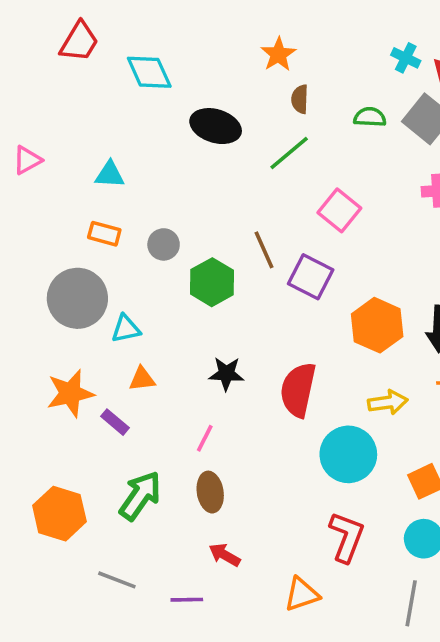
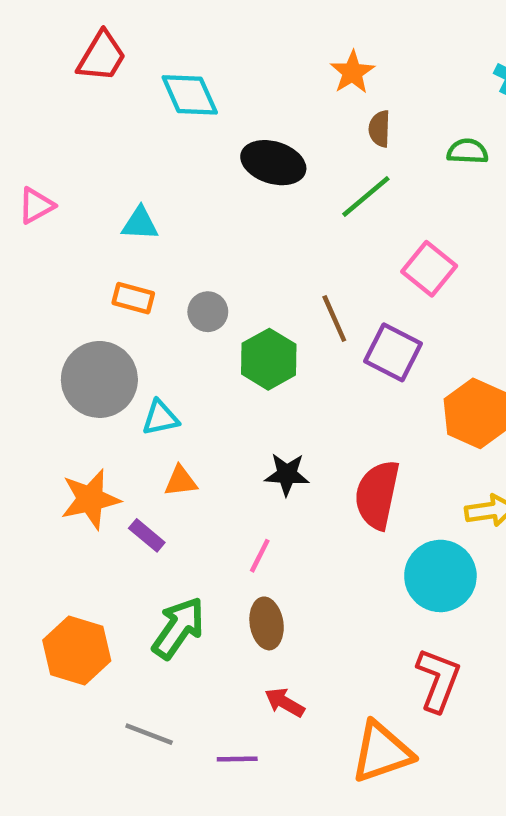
orange triangle: (302, 594) -> (382, 752), size x1.4

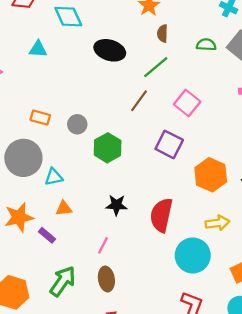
cyan triangle: (140, 224) -> (38, 49), moved
brown line: (334, 318) -> (139, 101), moved, turned 60

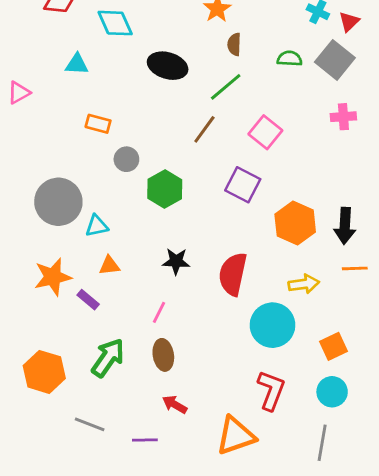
orange rectangle: (40, 118) -> (98, 124), moved

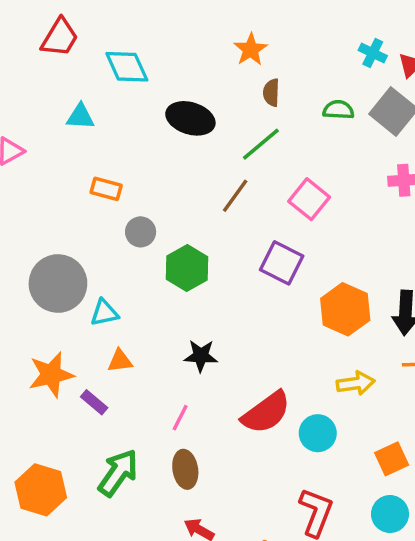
red semicircle: (233, 274) -> (266, 413), moved, turned -138
cyan circle: (273, 325) -> (318, 433), size x0.7

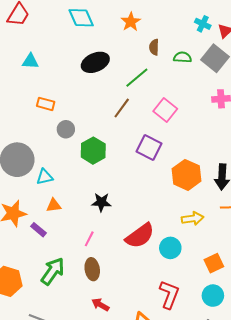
cyan diamond: (127, 67) -> (81, 18), moved
brown semicircle: (271, 93) -> (154, 47), moved
black ellipse: (190, 118) -> (95, 62), turned -40

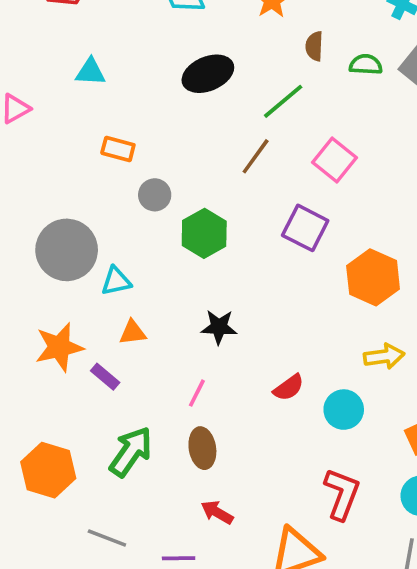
red semicircle: (140, 236) -> (289, 388), size x0.6

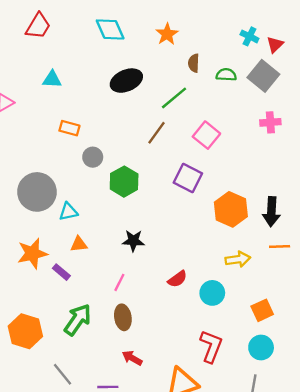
gray line: (107, 538) -> (63, 374), turned 30

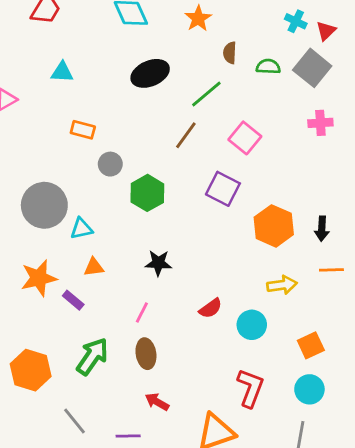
black arrow: (271, 212) -> (322, 229), size x0.7

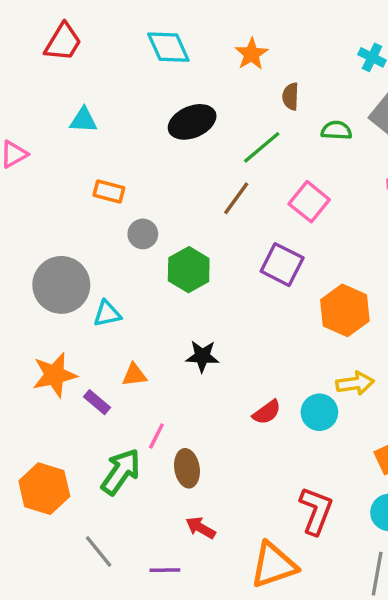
green semicircle: (268, 67) -> (336, 130), moved
orange triangle: (94, 267) -> (134, 375), moved
pink line: (142, 312) -> (156, 436), moved
cyan circle: (252, 325) -> (319, 412), moved

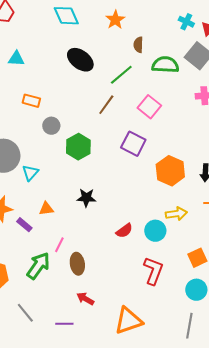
black ellipse: (192, 122) -> (80, 60), turned 60
green semicircle: (336, 130) -> (165, 65), size x1.5
cyan triangle: (107, 314) -> (30, 173), turned -36
red L-shape: (316, 511) -> (153, 271), moved

